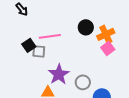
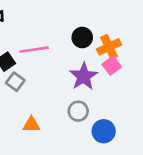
gray square: (39, 51) -> (15, 82), moved, turned 32
purple star: (59, 74) -> (84, 76), moved

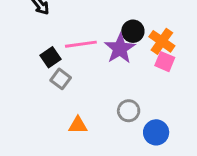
orange cross: (109, 47) -> (162, 41), turned -30
pink square: (112, 66) -> (165, 62), turned -30
purple star: (84, 76) -> (120, 49), moved

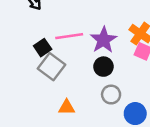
black circle: (133, 31) -> (103, 67), moved
gray square: (61, 79) -> (51, 67), size x1.5

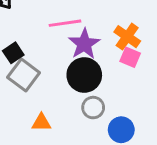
pink line: (69, 36) -> (65, 23), moved
black circle: (103, 67) -> (84, 75), size x1.5

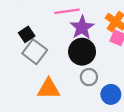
orange triangle: (41, 122) -> (49, 89), size x1.5

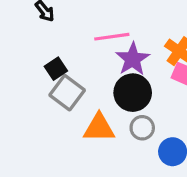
orange triangle: (49, 89) -> (99, 128), moved

